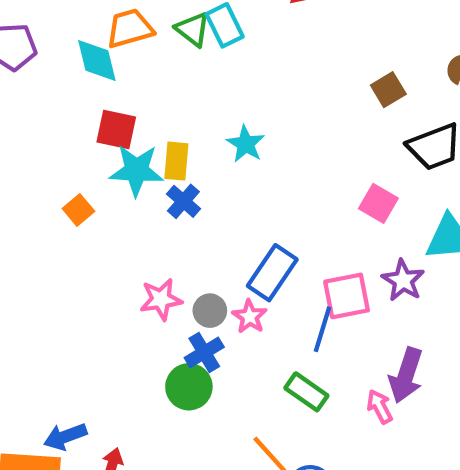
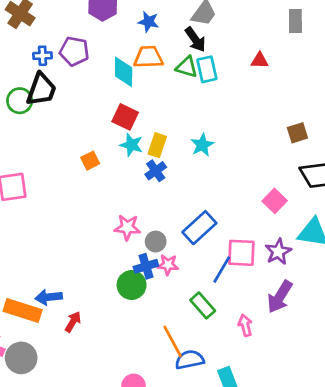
green triangle: (193, 29) -> (187, 67), turned -35
cyan star: (136, 170) -> (131, 145), size x0.7
pink star: (250, 317) -> (168, 265), moved, turned 30
purple arrow: (406, 375) -> (280, 297), moved

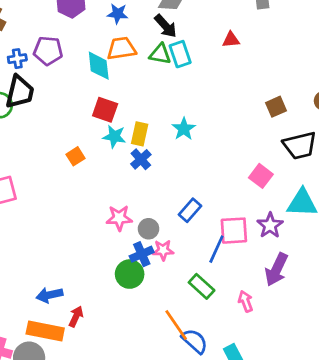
blue rectangle: (199, 228) -> (190, 210), size x0.7
orange rectangle: (23, 310) -> (45, 331), moved
blue semicircle: (190, 360) -> (195, 341), turned 60

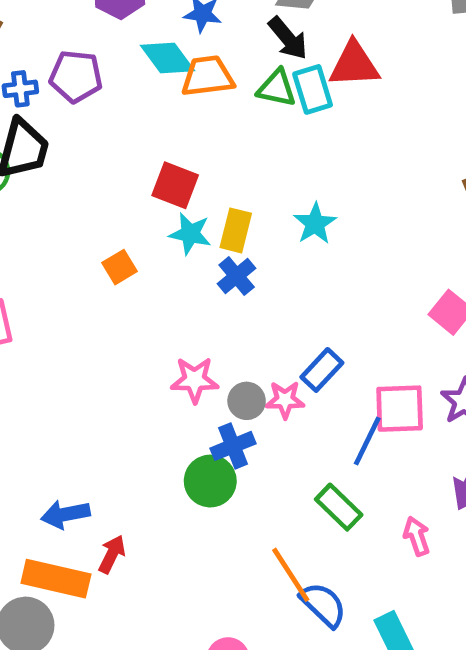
red triangle: (231, 40) -> (354, 65), moved, size x1.6
cyan diamond: (99, 66) -> (168, 58), moved, turned -32
pink star: (163, 250) -> (285, 400), moved

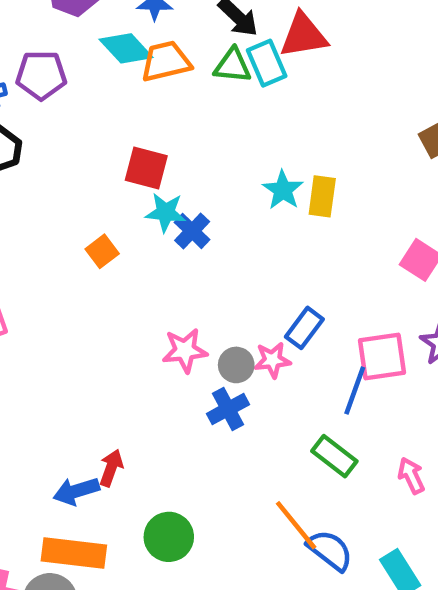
yellow rectangle: (236, 230) -> (322, 196), moved
blue cross: (237, 276) -> (192, 231), moved
green circle: (210, 481) -> (169, 537), moved
red arrow: (112, 554) -> (111, 468), moved

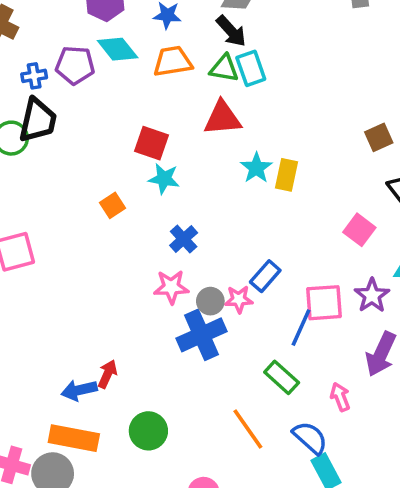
red triangle: (303, 35) -> (222, 118), moved
cyan diamond: (126, 48) -> (118, 49), moved
blue cross: (192, 231) -> (184, 239), moved
blue cross: (228, 409) -> (202, 335), size x1.5
blue semicircle: (330, 550) -> (310, 438), moved

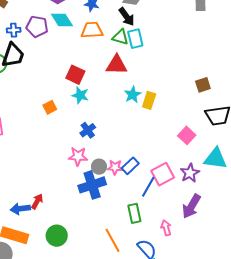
blue rectangle: (265, 276) -> (130, 166), moved
pink square: (324, 303) -> (163, 174), turned -30
green rectangle: (282, 377) -> (134, 213), turned 30

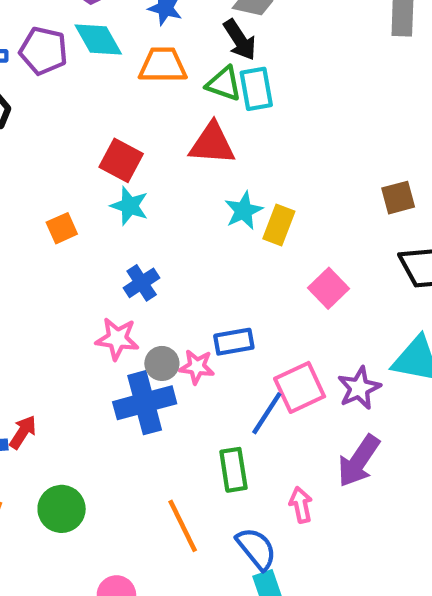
pink square: (187, 135) -> (329, 288), moved
blue rectangle: (130, 166) -> (234, 342), moved, turned 30

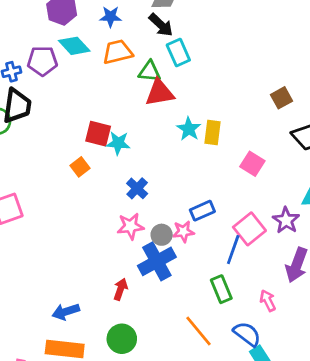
green triangle: (224, 84) -> (150, 71), moved
red square: (121, 160) -> (98, 134), moved
red arrow: (23, 432) -> (120, 289), moved

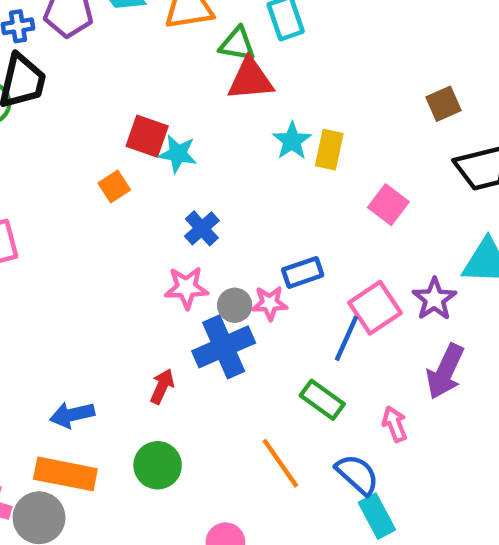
green rectangle: (221, 289) -> (322, 400), turned -36

